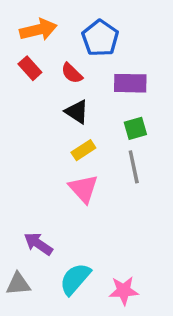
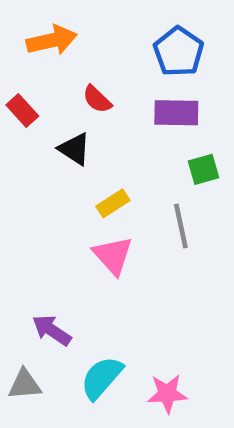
blue pentagon: (100, 38) -> (179, 52), moved
red rectangle: (30, 68) -> (22, 111), moved
black triangle: (77, 112) -> (74, 149), moved
green square: (135, 128) -> (203, 169), moved

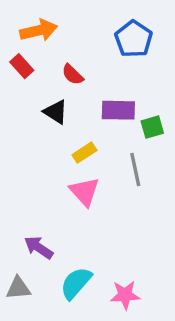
red rectangle: (22, 111) -> (22, 66), moved
purple rectangle: (176, 113) -> (118, 110), moved

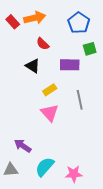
orange arrow: (39, 30) -> (35, 18), moved
red rectangle: (22, 66) -> (13, 22), moved
green square: (152, 127) -> (90, 49), moved

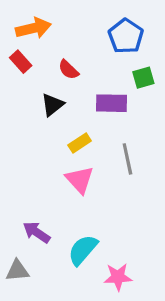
orange arrow: (35, 18) -> (33, 28), moved
red rectangle: (13, 22) -> (21, 62), moved
black triangle: (33, 66) -> (53, 105), turned 49
cyan semicircle: (45, 167) -> (83, 250), moved

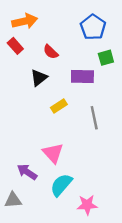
pink triangle: (80, 180) -> (53, 153), moved

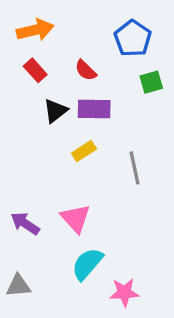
red rectangle: (15, 46) -> (35, 70), moved
red semicircle: (51, 52) -> (86, 70), moved
purple rectangle: (82, 77) -> (94, 109), moved
purple arrow: (27, 172) -> (25, 223), moved

